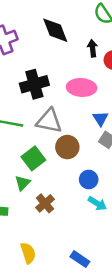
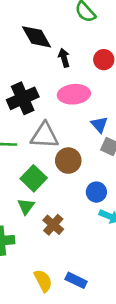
black arrow: (93, 48) -> (64, 58), moved
blue rectangle: (80, 259) -> (76, 280), moved

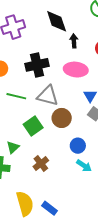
green triangle: (26, 206) -> (13, 147), moved
yellow semicircle: (43, 281) -> (25, 204), size x1.4

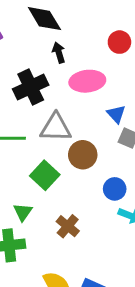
black arrow: (74, 41) -> (59, 53), moved

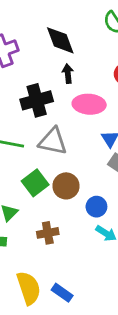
brown circle: (83, 155) -> (66, 186), moved
brown cross: (68, 226) -> (48, 233), turned 30

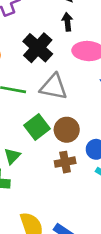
black cross: (37, 100) -> (38, 48), turned -32
brown cross: (48, 233) -> (65, 162), moved

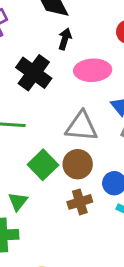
black arrow: (67, 22) -> (65, 39), turned 30
gray triangle: (54, 87) -> (82, 126), moved

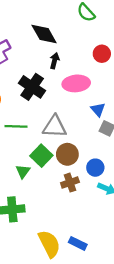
gray triangle: (82, 126) -> (55, 127), moved
green triangle: (18, 202) -> (23, 171), moved

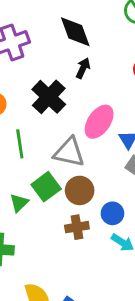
pink ellipse: (76, 83) -> (99, 122), moved, turned -60
green line: (16, 126) -> (20, 144), turned 70

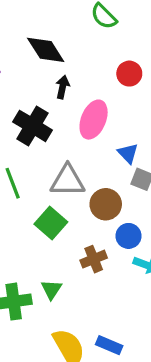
pink ellipse: (99, 122) -> (94, 120), moved
brown circle: (80, 190) -> (106, 204), moved
green triangle: (19, 203) -> (51, 289), moved

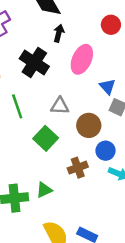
gray triangle: (68, 181) -> (60, 106), size x0.7
green triangle: (51, 289) -> (44, 190), turned 30

